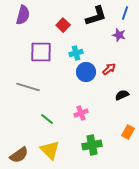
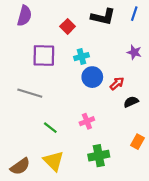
black L-shape: (96, 16) -> (103, 17), turned 30
purple star: (119, 35) -> (134, 52), moved
red arrow: (109, 69) -> (117, 84), moved

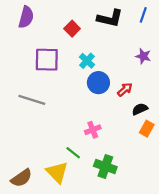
cyan cross: (81, 57) -> (87, 61), turned -32
green line: (50, 128) -> (73, 153), moved
orange rectangle: (137, 142) -> (147, 129), moved
green cross: (99, 156) -> (105, 167), turned 30

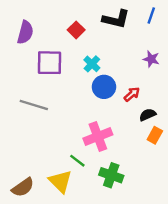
purple semicircle: (26, 17) -> (25, 32), moved
pink cross: (93, 130) -> (98, 136), size x1.6

